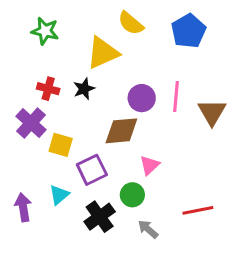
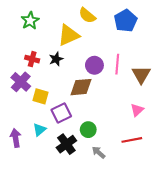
green star: (45, 31) -> (30, 21), turned 30
pink triangle: (150, 165) -> (137, 110), moved

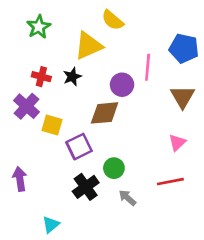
blue pentagon: (126, 21) -> (184, 48), moved, turned -30
pink line: (117, 64) -> (148, 67), moved
cyan triangle: (39, 130) -> (51, 225), moved

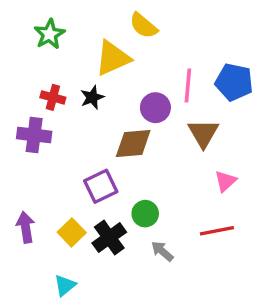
blue pentagon: (184, 48) -> (234, 82), moved
brown triangle: (183, 97) -> (203, 133), moved
purple cross: (27, 106) -> (34, 135), turned -35
yellow square: (52, 125) -> (72, 232), moved, turned 30

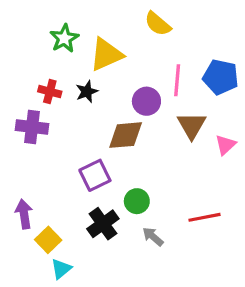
yellow semicircle: (143, 26) -> (158, 24), moved
green star: (49, 34) -> (64, 38), moved
pink triangle: (225, 181) -> (225, 145), moved
yellow square: (72, 232) -> (48, 240), moved

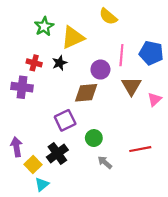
black cross: (103, 224) -> (57, 153), moved

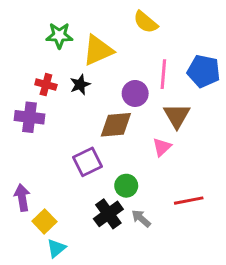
green star: (44, 26) -> (59, 35), turned 30
pink triangle: (155, 99) -> (162, 147), moved
black cross: (57, 153) -> (108, 214), moved

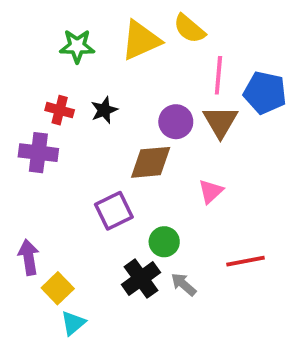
yellow triangle: (98, 50) -> (141, 40), moved
pink line: (163, 74) -> (218, 75), moved
brown triangle: (177, 116) -> (220, 122), moved

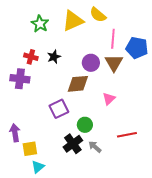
green star: (77, 46) -> (40, 24), turned 30
yellow square: (58, 288) -> (30, 149), turned 35

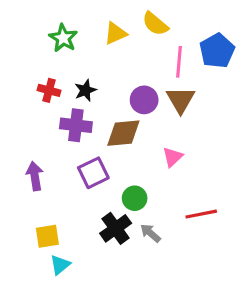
yellow triangle: (73, 21) -> (116, 33), size x0.7
blue pentagon: (137, 48) -> (217, 51), moved, turned 30
purple cross: (20, 79) -> (76, 125), moved
purple arrow: (15, 133) -> (35, 176), moved

